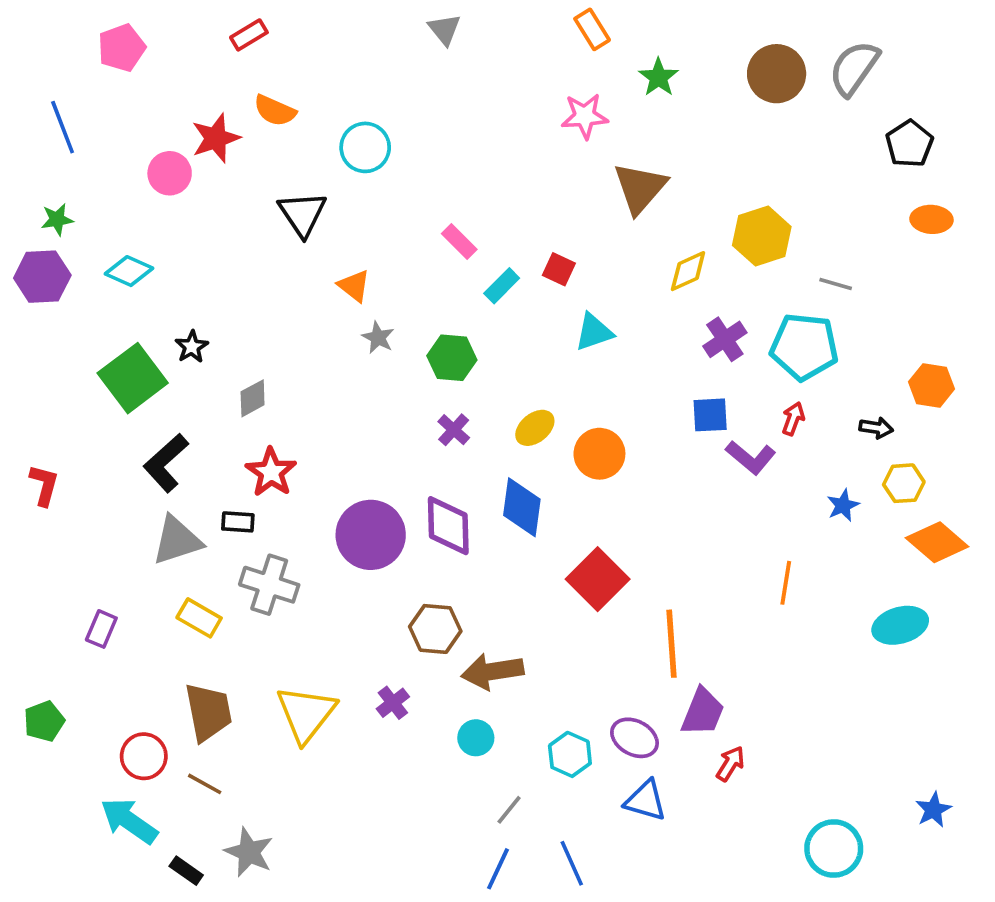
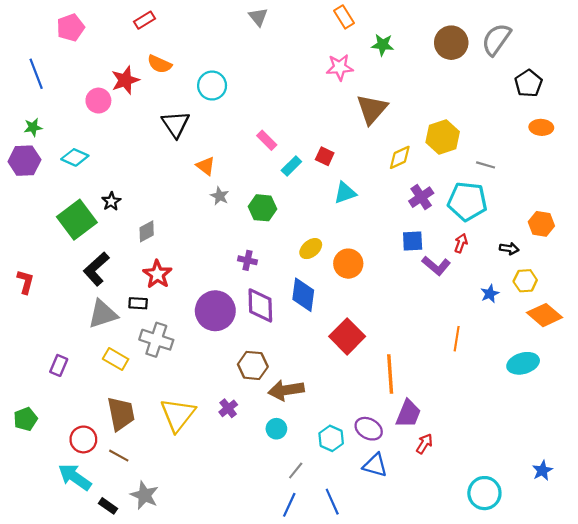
green star: (658, 77) -> (383, 45), turned -30
purple cross: (454, 430) -> (247, 260), moved, turned -30

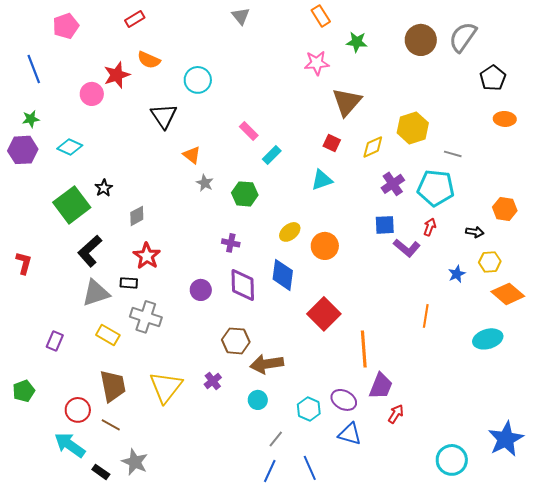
red square: (325, 156) -> (332, 143), moved
purple circle: (215, 311) -> (201, 290), size x0.6
blue star: (542, 471) -> (506, 439), size x1.8

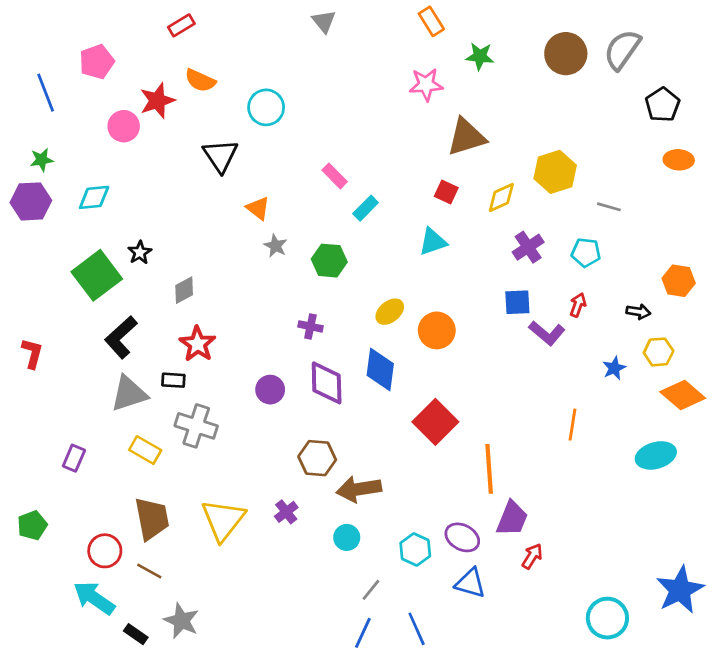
pink pentagon: (66, 26) -> (97, 62), moved
brown triangle: (347, 102) -> (466, 137), turned 32
cyan diamond: (70, 147) -> (94, 197), turned -30
cyan pentagon: (436, 188) -> (586, 253), size x0.6

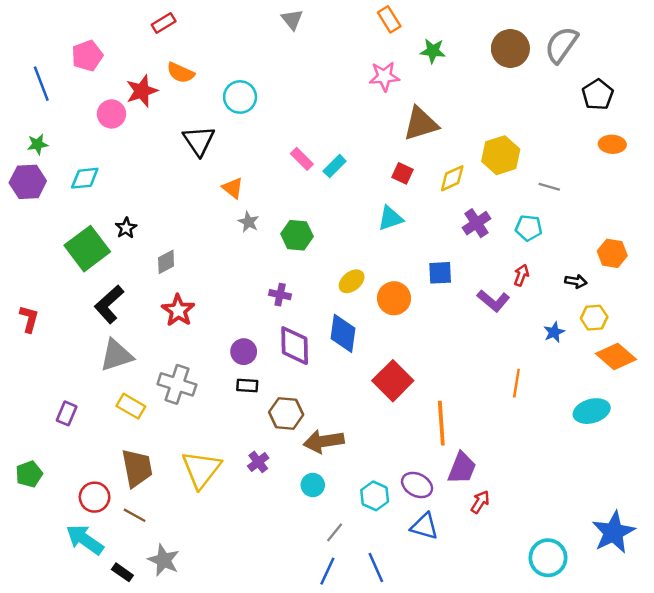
cyan rectangle: (366, 208) -> (335, 166), moved
blue square: (517, 302) -> (440, 273), moved
black rectangle: (173, 380) -> (247, 386), moved

